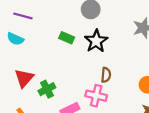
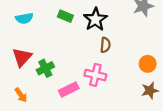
cyan semicircle: (15, 39) -> (24, 18), moved, turned -35
brown semicircle: (106, 75) -> (105, 45), moved

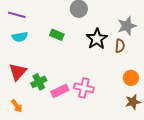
black star: (95, 19) -> (97, 39), moved
brown semicircle: (105, 45) -> (120, 46), moved
pink rectangle: (69, 89) -> (60, 91), moved

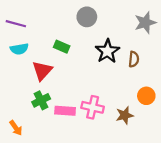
gray star: (127, 26) -> (145, 23), moved
red triangle: (18, 72) -> (42, 71), moved
pink rectangle: (60, 91) -> (65, 111), turned 30
brown star: (133, 102) -> (125, 115), moved

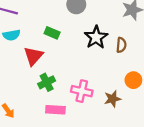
green cross: (41, 100) -> (47, 82), moved
pink rectangle: (65, 111) -> (55, 110), moved

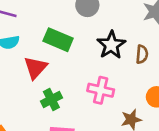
green rectangle: (52, 33) -> (58, 40), size x1.5
pink cross: (82, 91) -> (101, 90), moved

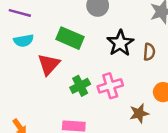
pink cross: (101, 90) -> (110, 86), turned -30
green cross: (51, 100) -> (80, 86), moved

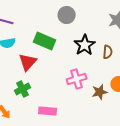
green cross: (80, 86) -> (23, 89), moved
brown star: (139, 113) -> (100, 92), moved

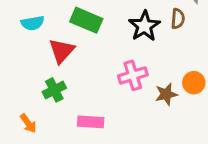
brown semicircle: (108, 52) -> (178, 19), moved

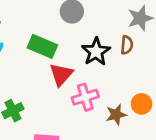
red triangle: (62, 51) -> (61, 74), moved

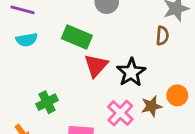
black star: (96, 52) -> (131, 72), moved
pink cross: (85, 97) -> (120, 113), moved, turned -30

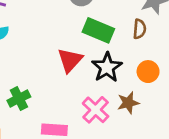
green rectangle: (77, 37) -> (98, 30), moved
orange circle: (177, 95) -> (148, 72), moved

